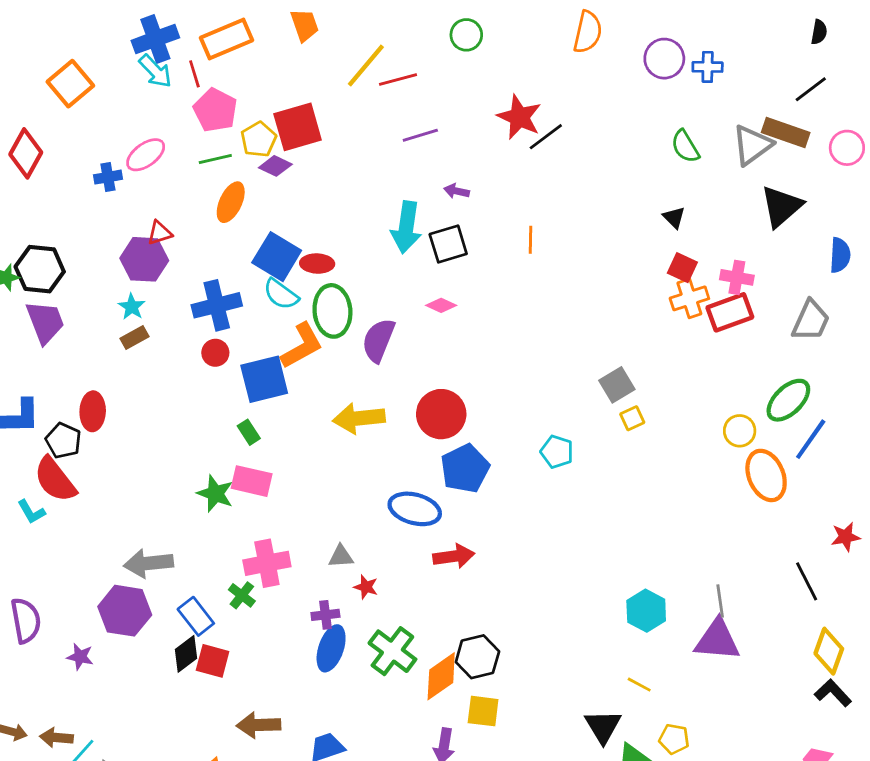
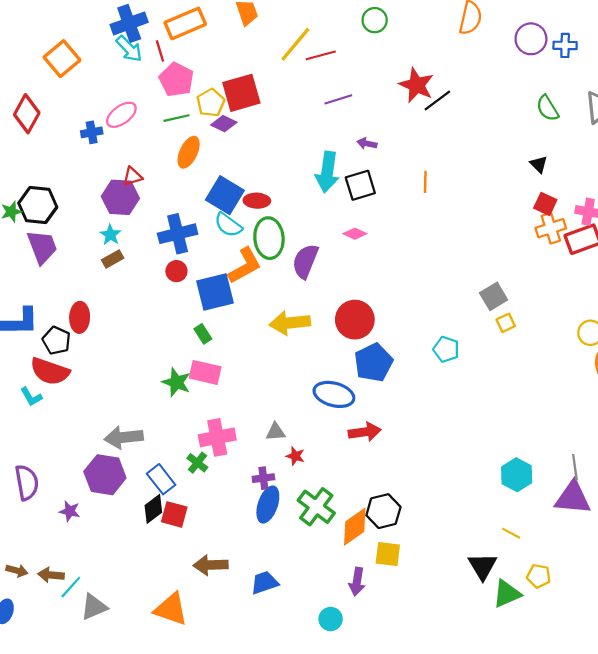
red semicircle: (55, 480) -> (50, 371), turned -33

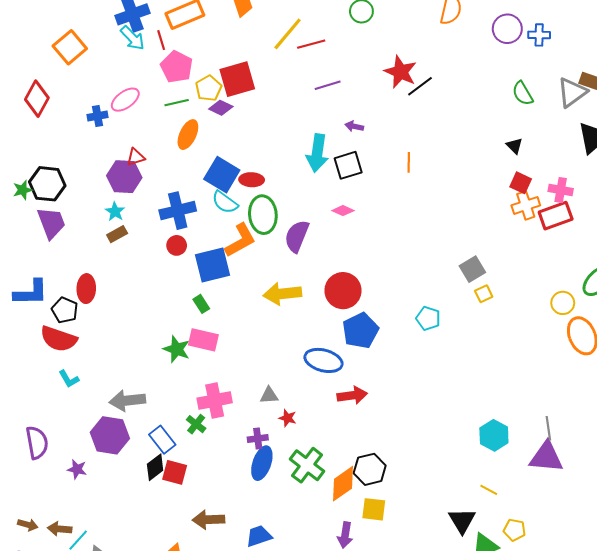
cyan L-shape: (31, 397) -> (69, 379), moved

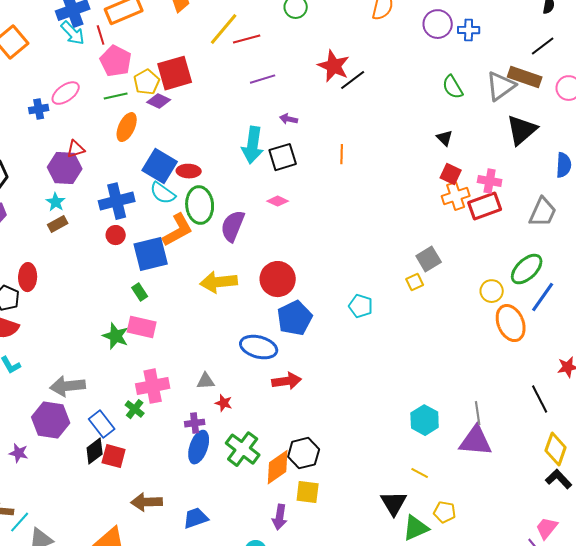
gray square: (472, 269) -> (429, 259), moved

